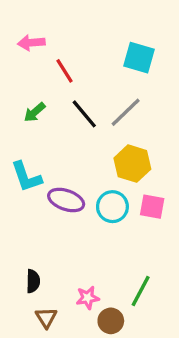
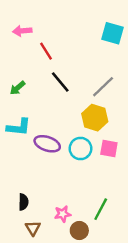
cyan square: (139, 58) -> (113, 33), moved
green arrow: (35, 112) -> (17, 88), moved
gray line: (126, 112) -> (103, 87), moved
cyan L-shape: (26, 177) -> (19, 127), turned -65

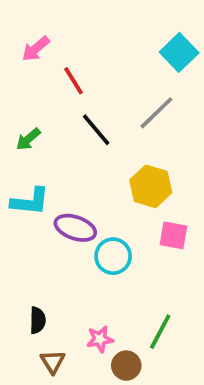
pink arrow: (22, 31) -> (36, 49), turned -36
cyan square: (113, 33) -> (179, 52), turned 30
gray line: (103, 87) -> (156, 113), moved
cyan circle: (80, 149) -> (113, 256), moved

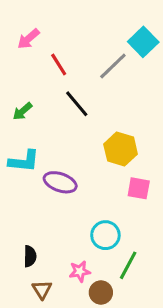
gray line: (156, 113) -> (113, 66), moved
cyan circle: (113, 256) -> (105, 235), moved

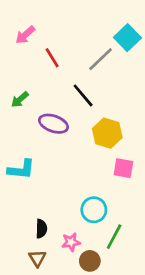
black line: (77, 104) -> (83, 95), moved
cyan L-shape: (24, 161) -> (21, 169), moved
purple ellipse: (60, 182) -> (53, 124), moved
black semicircle: (30, 256) -> (41, 229), moved

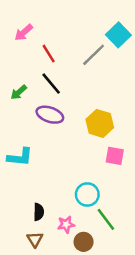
black line: (83, 95) -> (51, 84), moved
green line: (114, 237) -> (106, 219), turned -65

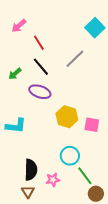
gray line: (94, 55) -> (75, 59), moved
yellow hexagon: (100, 123) -> (67, 117), moved
black semicircle: (39, 212) -> (31, 170), size x1.5
brown circle: (84, 242) -> (96, 194), moved

